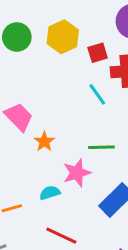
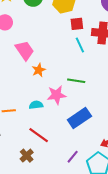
red square: (98, 53) -> (77, 24), moved

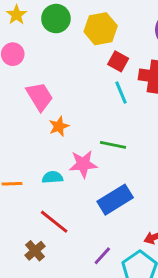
red square: (77, 24) -> (118, 61), turned 32

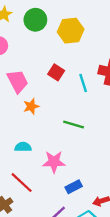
red square: (118, 61) -> (56, 72), moved
pink star: (83, 164) -> (54, 162), moved
blue rectangle: (115, 200) -> (74, 187), moved, size x0.6

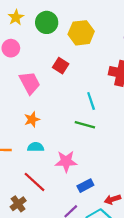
red square: (56, 72) -> (61, 66), moved
cyan line: (83, 83) -> (91, 101), moved
orange star: (31, 106) -> (32, 119), moved

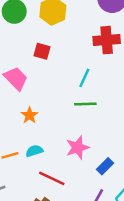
cyan line: (91, 101) -> (84, 78), turned 60
cyan semicircle: (36, 147) -> (34, 151), moved

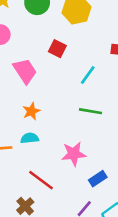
cyan line: (84, 78) -> (88, 75), moved
cyan semicircle: (34, 151) -> (30, 138), moved

